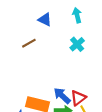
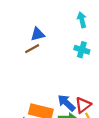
blue triangle: (45, 20) -> (38, 34), moved, turned -40
cyan cross: (77, 44) -> (82, 50), turned -32

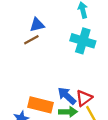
cyan cross: (82, 50) -> (83, 41), size x1.5

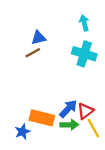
blue arrow: (67, 96) -> (68, 109), turned 90

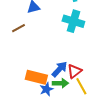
brown line: (33, 53) -> (18, 28), moved
blue star: (22, 132) -> (46, 89), moved

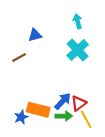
cyan cross: (73, 21) -> (78, 50), turned 30
blue star: (46, 89) -> (21, 117), moved

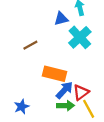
blue triangle: (35, 35) -> (61, 19), moved
brown line: (19, 57) -> (30, 45), moved
orange rectangle: (38, 110) -> (55, 74), moved

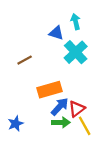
blue triangle: (61, 19) -> (56, 33), turned 32
orange rectangle: (55, 74) -> (50, 90), turned -30

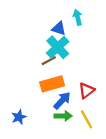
cyan cross: (76, 52) -> (58, 47), moved
brown line: (25, 60) -> (49, 61), moved
red triangle: (77, 109) -> (86, 90), moved

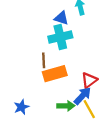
cyan cross: (58, 47) -> (60, 37), turned 30
brown line: (49, 61) -> (44, 60), moved, turned -64
blue arrow: (62, 100) -> (83, 96), moved

